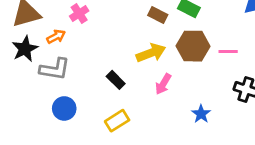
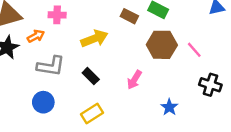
pink cross: (79, 14) -> (57, 15), turned 35
pink line: (228, 52) -> (194, 50), turned 49
yellow arrow: (151, 53) -> (94, 39), moved
gray L-shape: (55, 69) -> (51, 66), moved

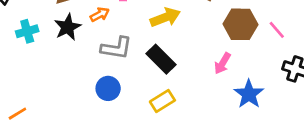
black rectangle: (91, 76) -> (161, 59), size x1.5
pink arrow: (134, 80) -> (222, 63), moved
blue star: (169, 107) -> (249, 94), size x1.5

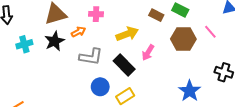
pink line: (277, 30) -> (210, 32), moved
pink arrow: (222, 63) -> (148, 53), moved
blue circle: (108, 88) -> (100, 87), moved

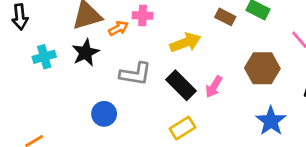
orange arrow: (78, 32) -> (118, 28), moved
brown hexagon: (183, 39) -> (262, 68), moved
pink arrow: (148, 53) -> (214, 87), moved
blue circle: (100, 87) -> (104, 114), moved

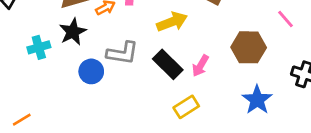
cyan cross: (44, 57) -> (39, 47), moved
blue circle: (104, 114) -> (91, 71), moved
yellow rectangle: (182, 128) -> (186, 107), moved

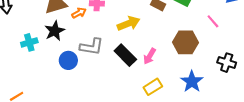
yellow rectangle: (186, 107) -> (153, 87), moved

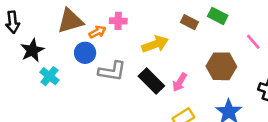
black star: (55, 31) -> (32, 50), moved
cyan cross: (29, 42) -> (49, 76), moved, turned -35
blue circle: (68, 60) -> (85, 53), moved

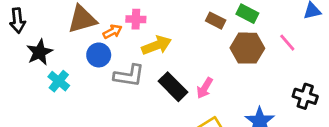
yellow arrow: (155, 44) -> (157, 45), moved
brown hexagon: (221, 66) -> (247, 48), moved

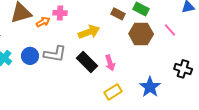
yellow arrow: (157, 45) -> (89, 32), moved
blue circle: (99, 55) -> (30, 56), moved
pink arrow: (205, 88) -> (110, 63), turned -49

